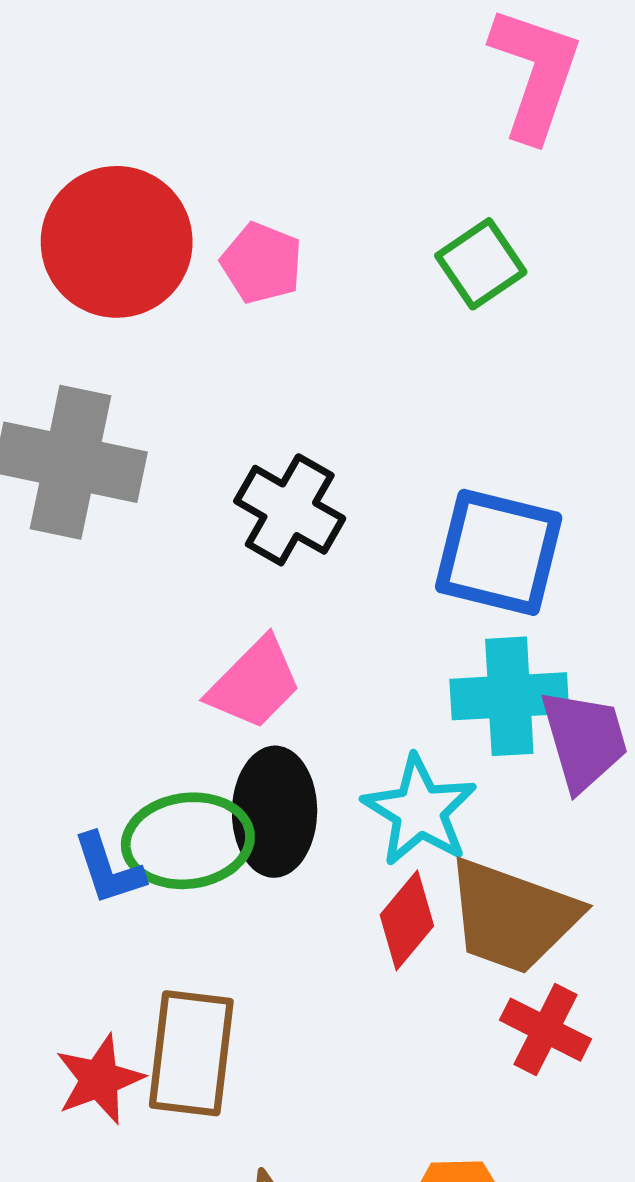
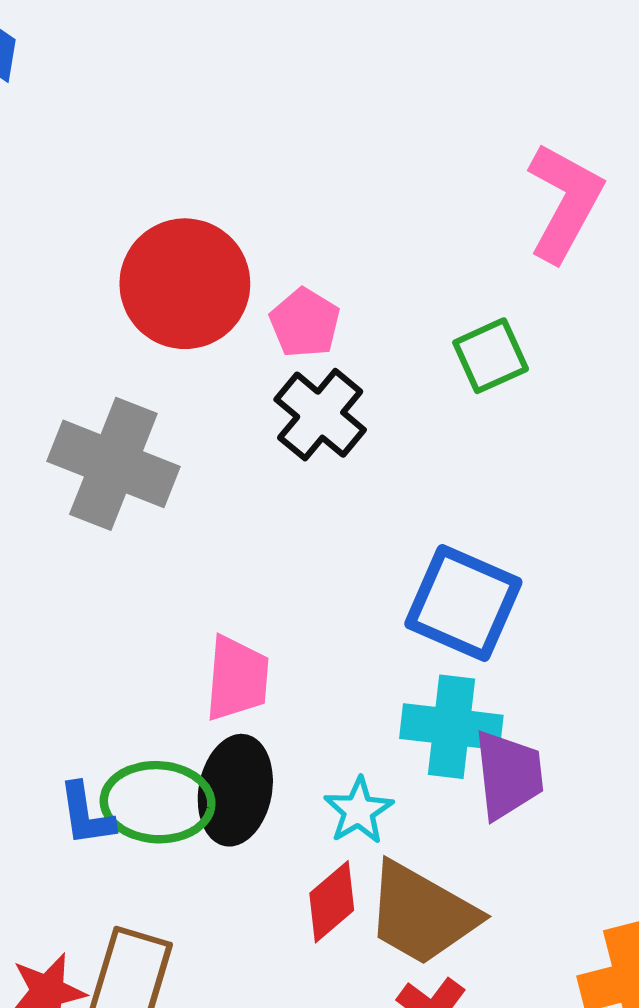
black cross: (290, 510) -> (320, 415), moved
pink trapezoid: (254, 683) -> (237, 678), turned -50
cyan star: (420, 811) -> (359, 811), size x0.7

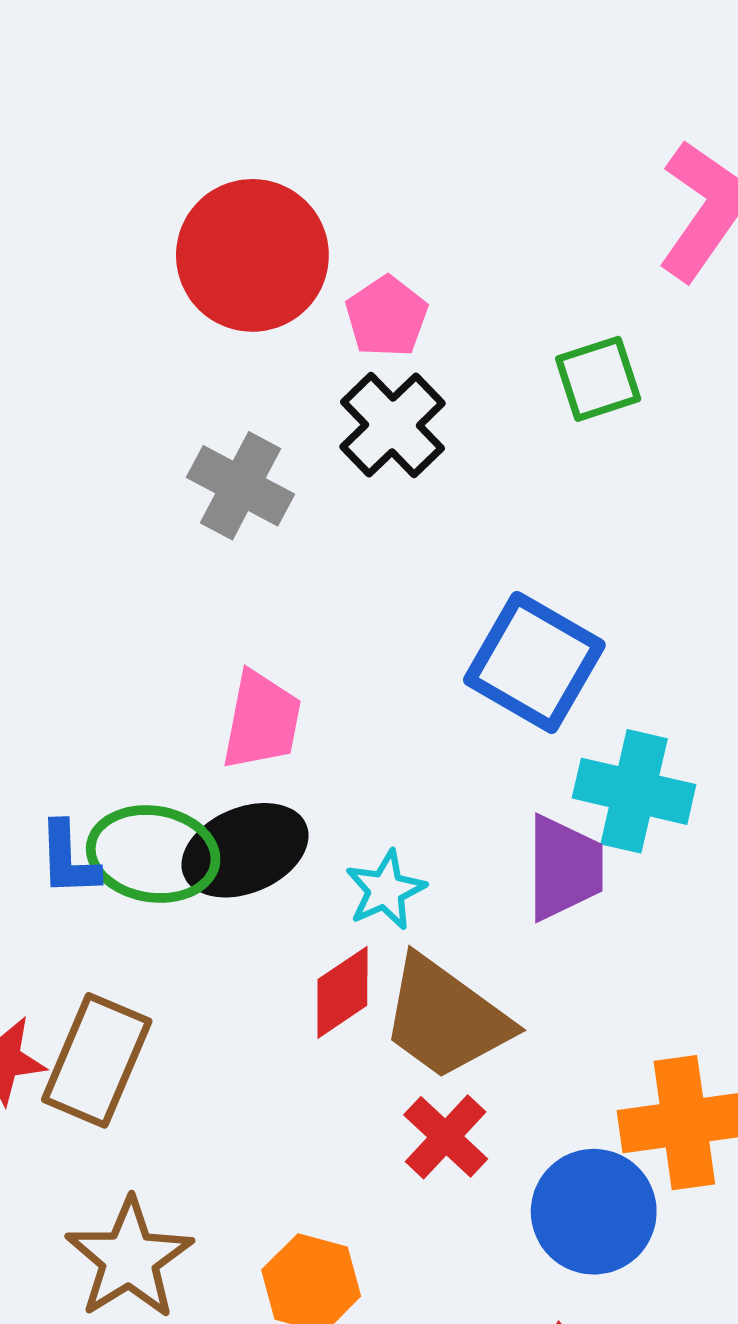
gray cross: (113, 464) -> (241, 486), moved, size x0.7
cyan cross: (451, 727) -> (634, 791), moved
black ellipse: (235, 790) -> (245, 850), turned 50

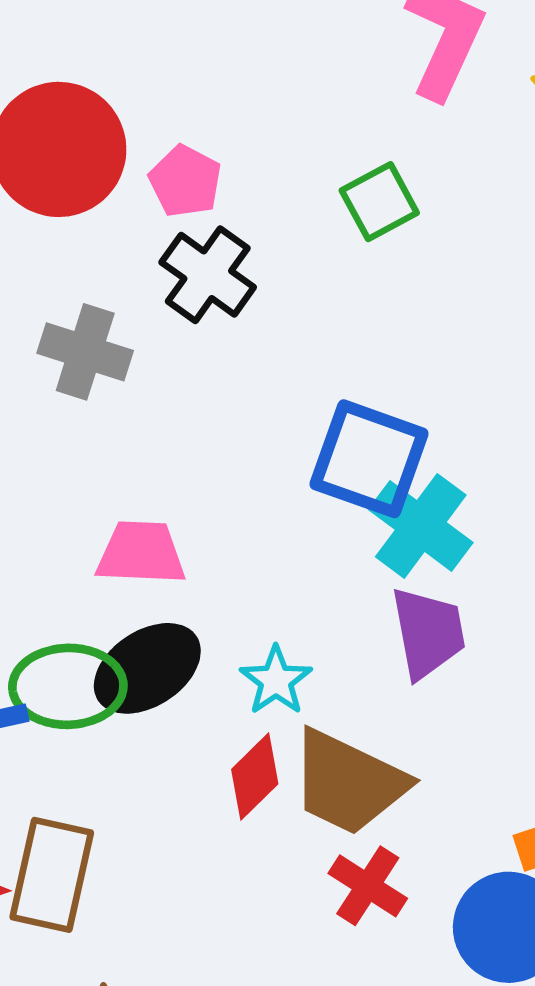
pink trapezoid: (262, 721) -> (141, 553), turned -88
cyan cross: (634, 791) -> (421, 526), moved, turned 34

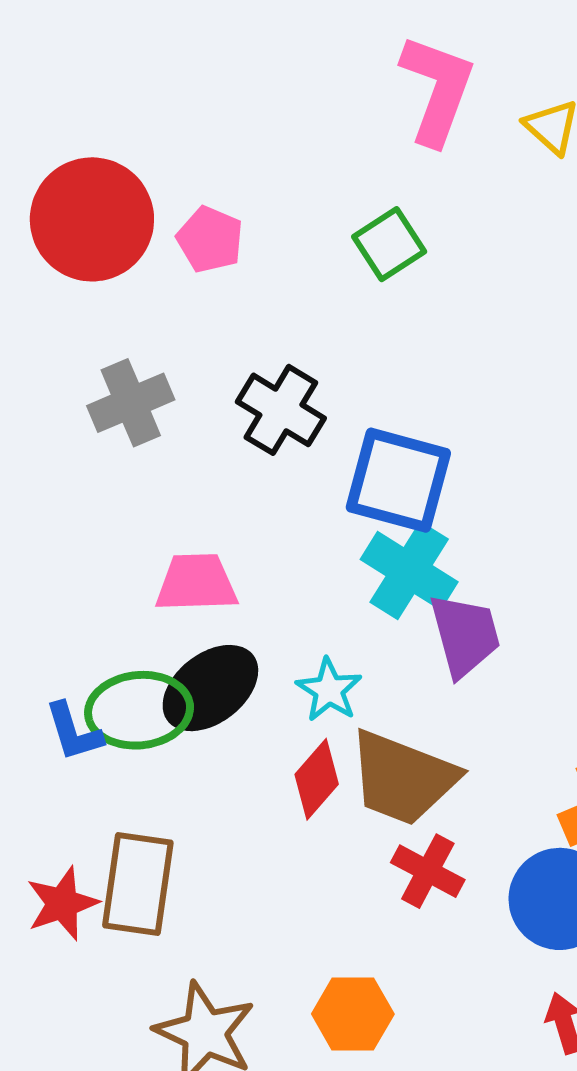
black cross: (208, 275) -> (281, 410), moved
gray cross: (85, 352) -> (131, 403), turned -36
cyan cross: (421, 526) -> (409, 571), moved

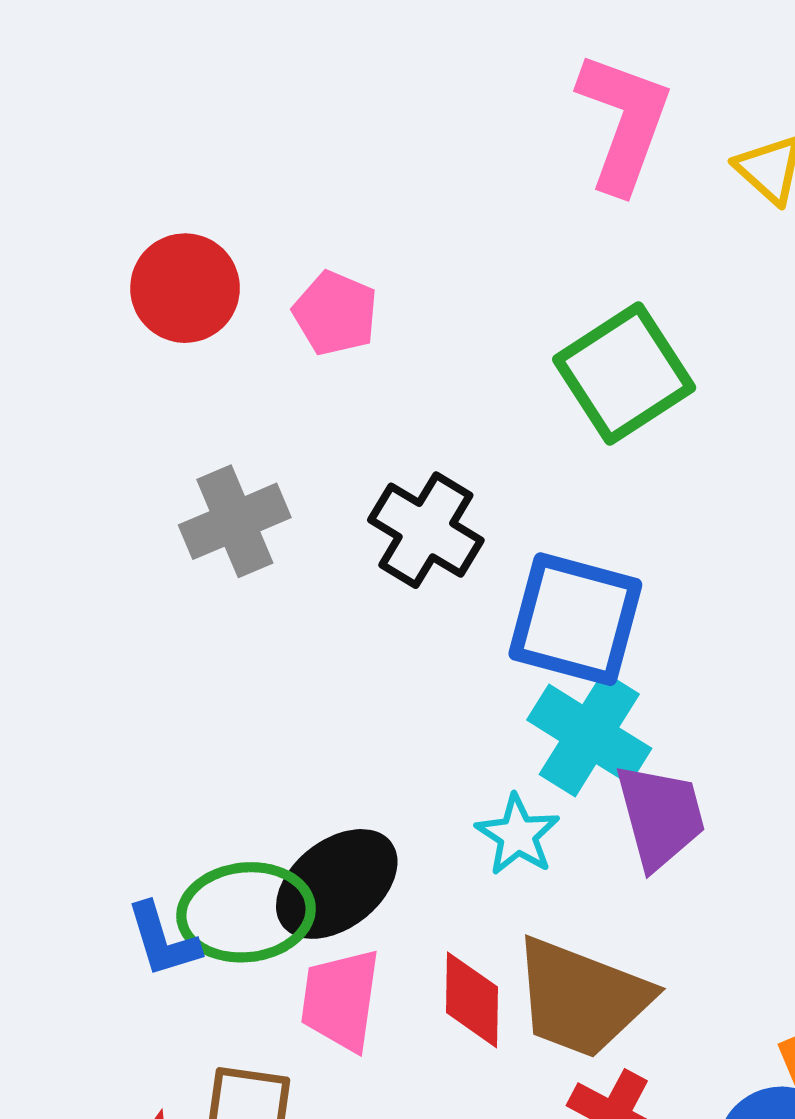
red circle: (92, 219) -> (185, 288), size x0.7
green square: (389, 244) -> (624, 374), moved, size x1.5
pink trapezoid: (196, 583) -> (341, 1000), moved, turned -80
cyan star: (329, 690) -> (518, 835), moved
red diamond: (317, 779) -> (472, 1000), turned -40

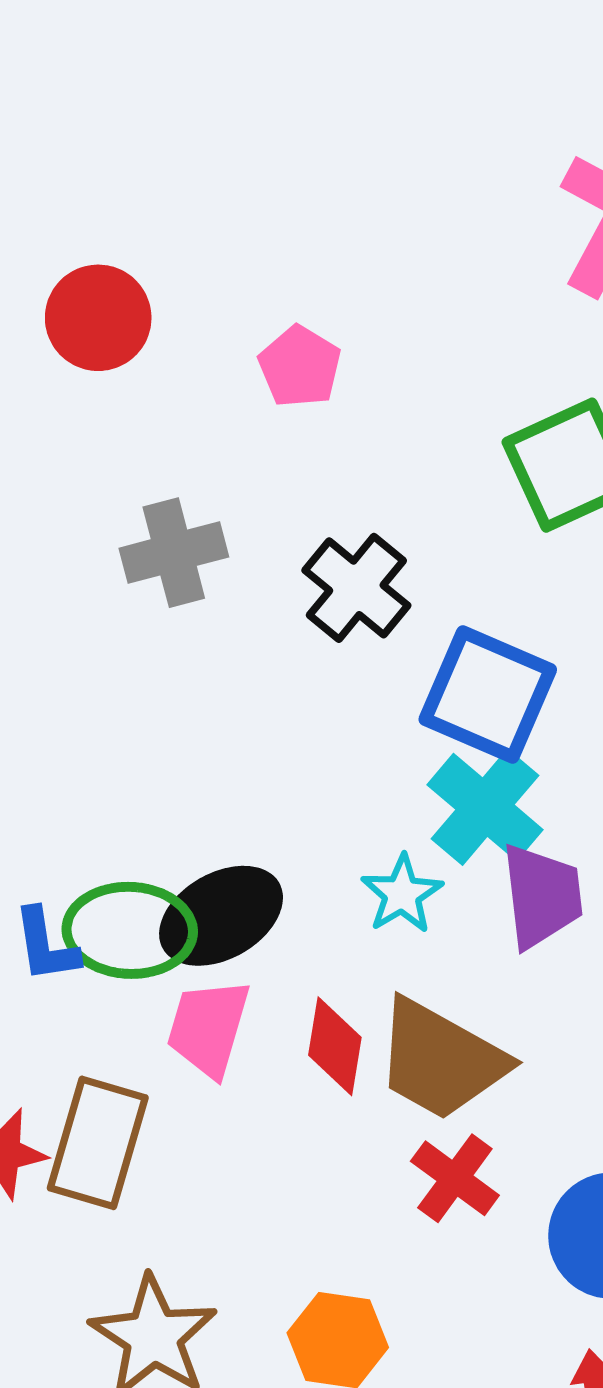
red circle: (185, 288) -> (98, 318), moved

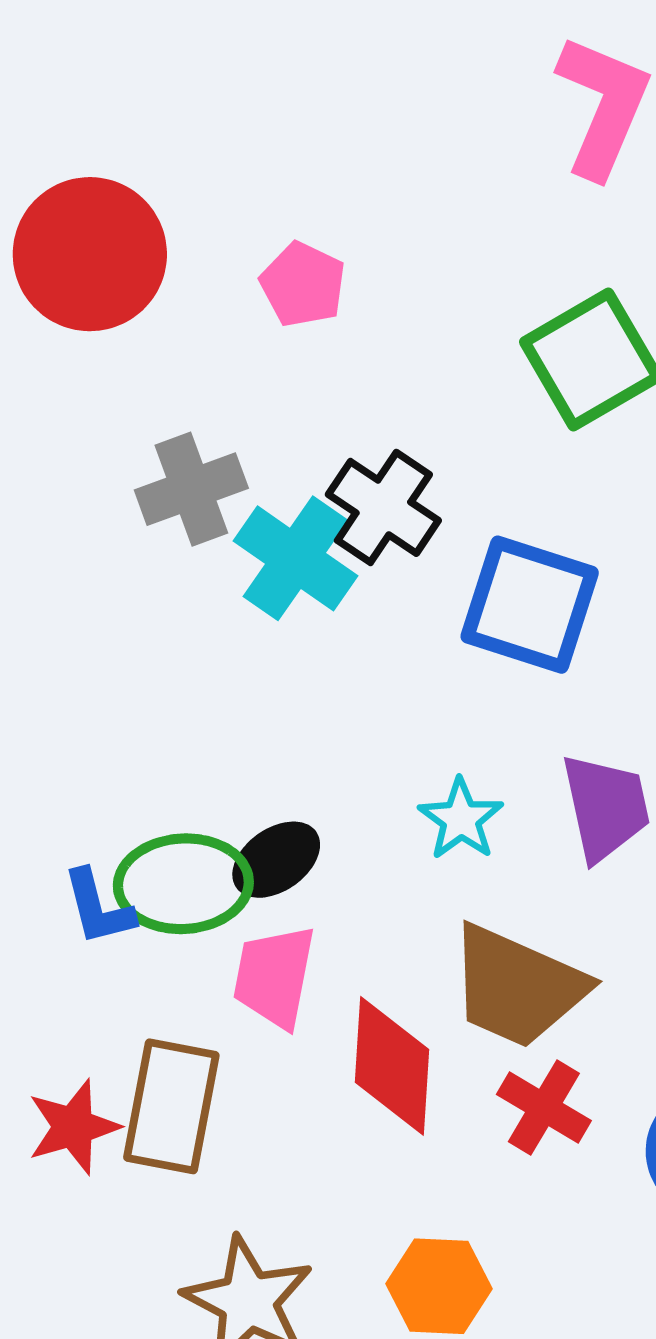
red circle: (98, 318) -> (90, 254), size x1.4
cyan cross: (485, 807) -> (295, 558), moved
black ellipse: (221, 916) -> (276, 860), size x0.7
red diamond: (335, 1046) -> (392, 1066), moved, size x1.4

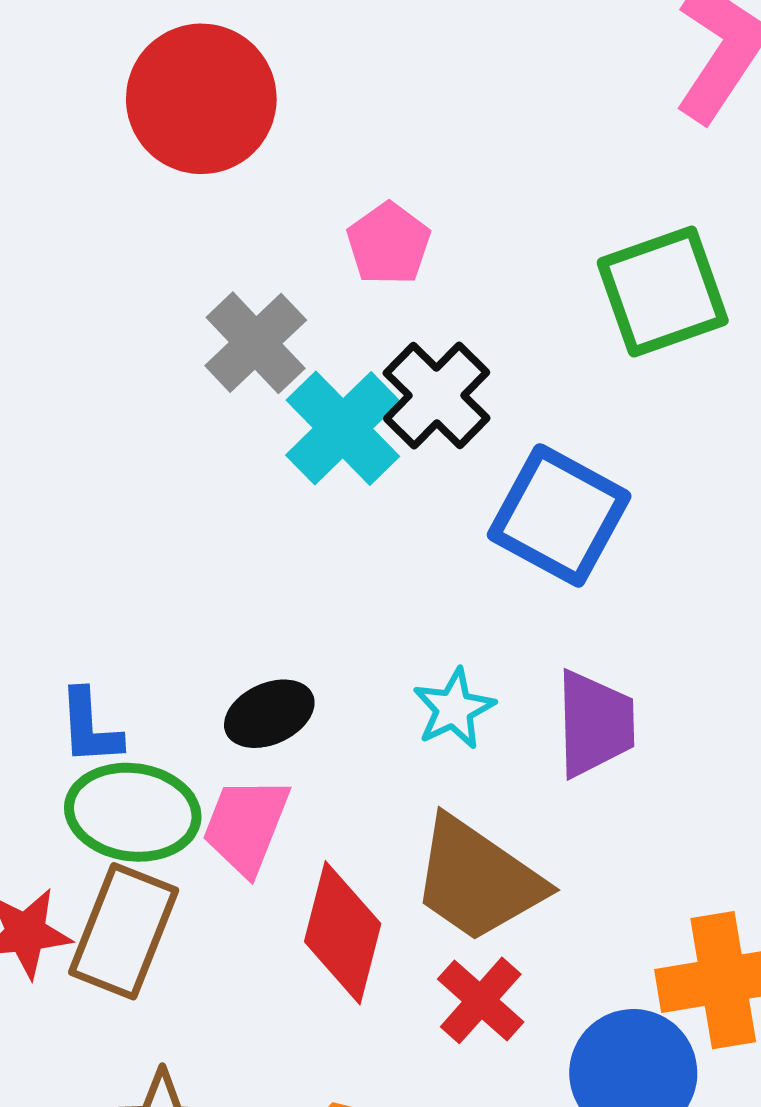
pink pentagon: (303, 285) -> (389, 244), moved
gray cross: (191, 489) -> (256, 343), turned -34
green ellipse: (183, 884) -> (133, 812), moved

